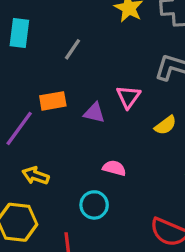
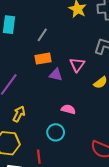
orange rectangle: (53, 101) -> (43, 59), moved
yellow arrow: (36, 176) -> (19, 114), turned 98

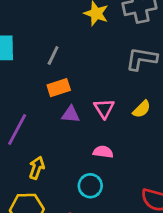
pink triangle: (77, 65) -> (104, 108), moved
purple triangle: (56, 75) -> (71, 114), moved

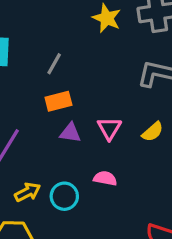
yellow arrow: (37, 168) -> (28, 192), turned 40
cyan circle: (90, 186) -> (64, 196), moved

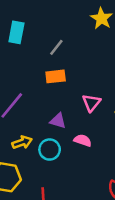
purple triangle: (70, 133) -> (58, 121), moved

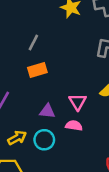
pink triangle: (91, 103) -> (78, 102), moved

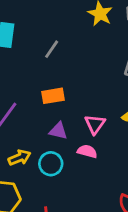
orange rectangle: (37, 70) -> (53, 96), moved

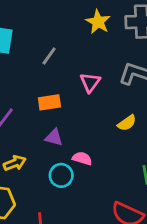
pink triangle: (95, 124) -> (90, 82), moved
cyan circle: (51, 164) -> (61, 175), moved

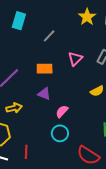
pink semicircle: (82, 158) -> (62, 111), turned -72
cyan circle: (61, 175) -> (60, 133), moved

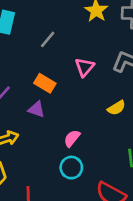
orange rectangle: (45, 69) -> (45, 83), turned 35
purple triangle: (44, 94) -> (36, 109), moved

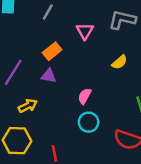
orange rectangle: (45, 83) -> (52, 51), turned -60

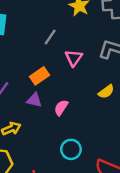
gray line: (48, 12) -> (50, 37), moved
pink semicircle: (85, 96) -> (61, 108), moved

